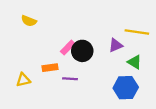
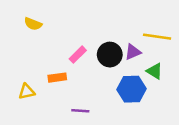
black circle: (82, 51) -> (110, 55), moved
purple line: (70, 79) -> (80, 111), moved
blue hexagon: (126, 88) -> (131, 89), moved

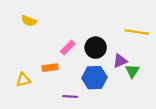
purple triangle: (133, 52) -> (120, 61), moved
green triangle: (155, 71) -> (132, 71), moved, turned 32
blue hexagon: (131, 89) -> (94, 78), moved

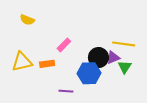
yellow line: (137, 32) -> (124, 44), moved
black circle: (96, 48) -> (98, 58), moved
yellow triangle: (23, 80) -> (22, 62), moved, size x1.5

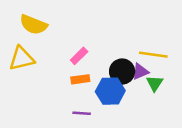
yellow semicircle: (27, 20) -> (33, 25), size x1.5
yellow triangle: (22, 62) -> (22, 58), moved
orange rectangle: (47, 64) -> (80, 79), moved

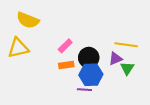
black circle: (122, 72) -> (89, 58), moved
purple line: (82, 113) -> (84, 90), moved

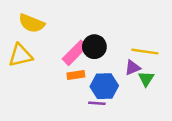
pink rectangle: (65, 46) -> (75, 53), size x1.5
black circle: (89, 58) -> (94, 47), moved

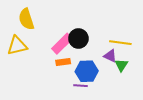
yellow semicircle: (32, 23) -> (26, 19), turned 50
purple triangle: (133, 68) -> (110, 56), turned 48

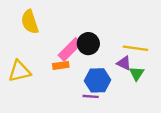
yellow triangle: (17, 46) -> (19, 71), moved
orange rectangle: (63, 62) -> (61, 65), moved

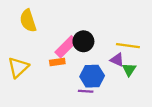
yellow triangle: (19, 71) -> (18, 67), turned -30

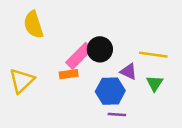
purple triangle: (117, 60) -> (129, 72), moved
purple line: (86, 91) -> (117, 115), moved

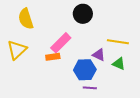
black circle: (100, 49) -> (83, 14), moved
yellow triangle: (22, 81) -> (17, 50), moved
green triangle: (155, 83) -> (119, 64), turned -40

